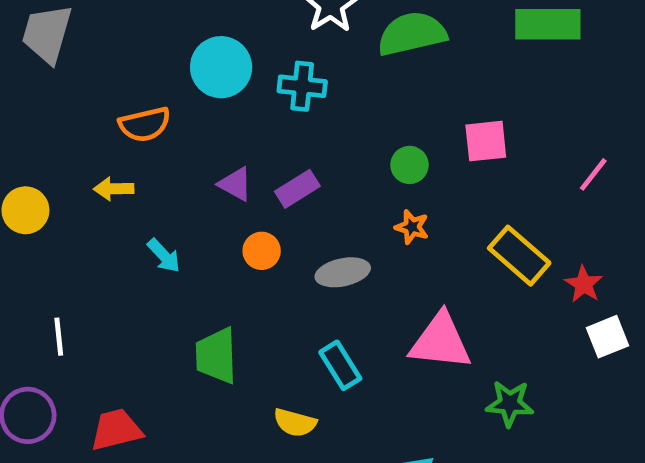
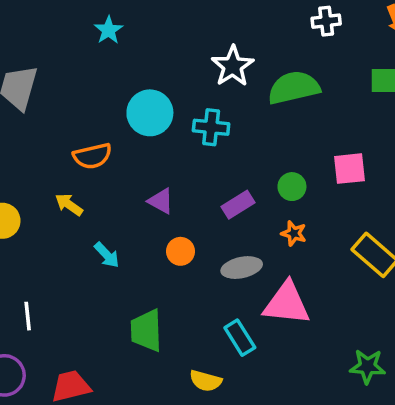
yellow arrow: (114, 189) -> (69, 205), turned 36
purple rectangle: (297, 189) -> (238, 205), moved
pink triangle: (441, 341) -> (287, 303), moved

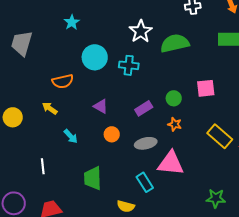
cyan star: (109, 30) -> (72, 22), moved
white line: (28, 316) -> (43, 166), moved

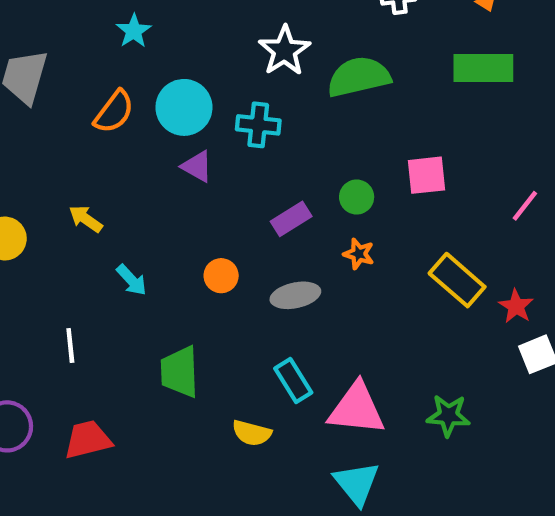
orange semicircle: (63, 81) -> (114, 112), moved, turned -40
purple triangle: (101, 106) -> (197, 166), moved
pink triangle: (171, 163) -> (357, 409), moved

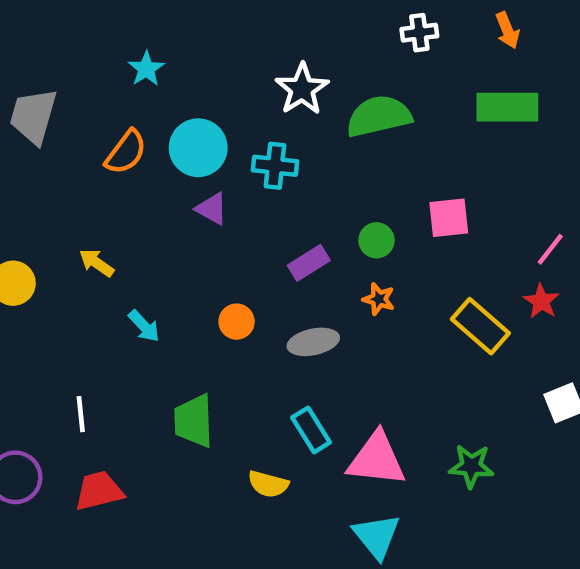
red star: (516, 306) -> (541, 301), moved
white line: (70, 346) -> (81, 414), moved

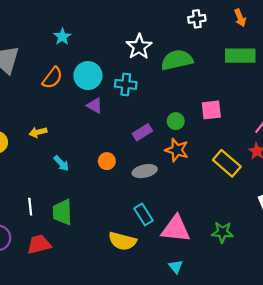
yellow arrow: (97, 263) -> (38, 132), turned -49
orange star: (379, 299) -> (177, 150), size x1.5
green trapezoid: (194, 421) -> (62, 212), moved
yellow semicircle: (268, 484) -> (122, 241), size x1.4
cyan triangle: (377, 536) -> (176, 267), size x0.6

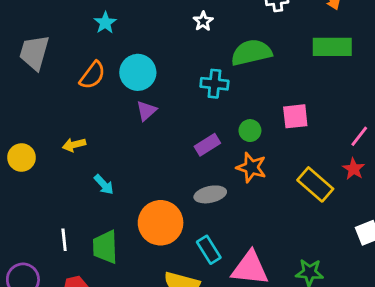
white star: (139, 47) -> (203, 21), moved, size x0.6
cyan cross: (126, 84) -> (214, 84), moved
purple triangle: (95, 106) -> (146, 111), turned 49
orange circle: (107, 161) -> (161, 223), moved, size x2.0

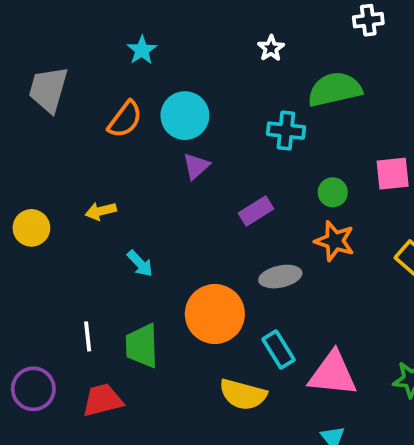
purple rectangle: (207, 145) -> (256, 211), moved

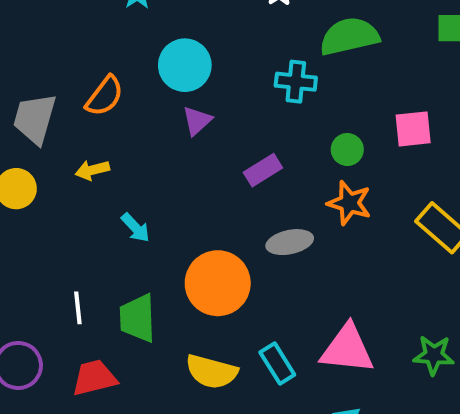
gray trapezoid: (48, 89) -> (35, 119), moved
orange semicircle: (125, 119) -> (105, 96), moved
cyan rectangle: (278, 350) -> (277, 363), moved
yellow semicircle: (243, 394) -> (212, 372), moved

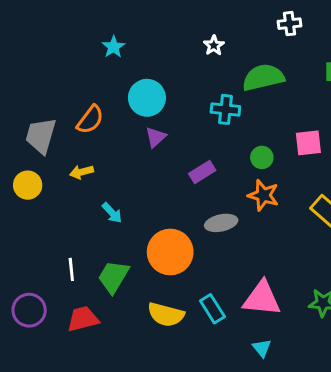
green trapezoid: (137, 318) -> (113, 277), turned 33

